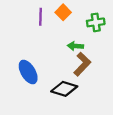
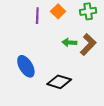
green cross: (96, 22) -> (88, 11), moved
brown L-shape: (82, 64) -> (88, 45), moved

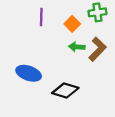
orange square: (58, 11) -> (72, 24), moved
blue ellipse: (26, 66) -> (29, 73), turned -40

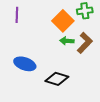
purple line: (41, 17) -> (17, 15), moved
orange square: (72, 24) -> (63, 21), size x1.5

